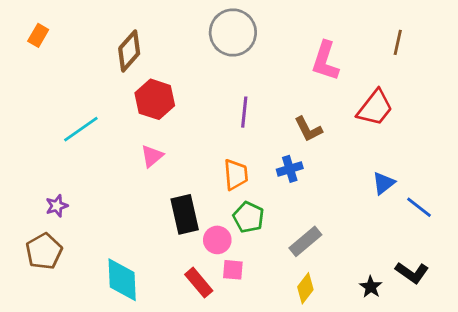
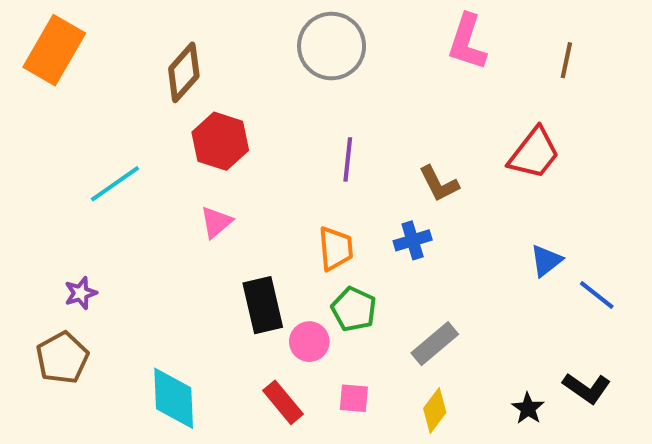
orange rectangle: (38, 35) -> (54, 50), size x2.0
pink L-shape: (325, 61) -> (467, 42), moved
pink square: (233, 270) -> (354, 398), moved

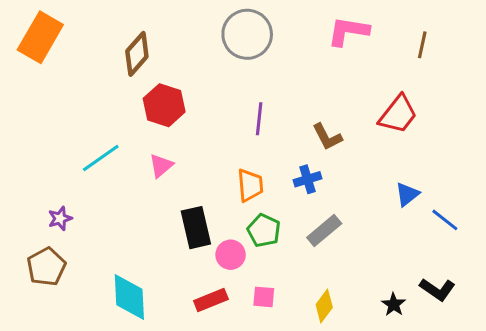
pink L-shape: (467, 42) -> (348, 31), turned 81
cyan line: (115, 184) -> (101, 158), moved
gray rectangle: (435, 344) -> (324, 231), moved
red rectangle: (283, 402) -> (211, 300), turned -72

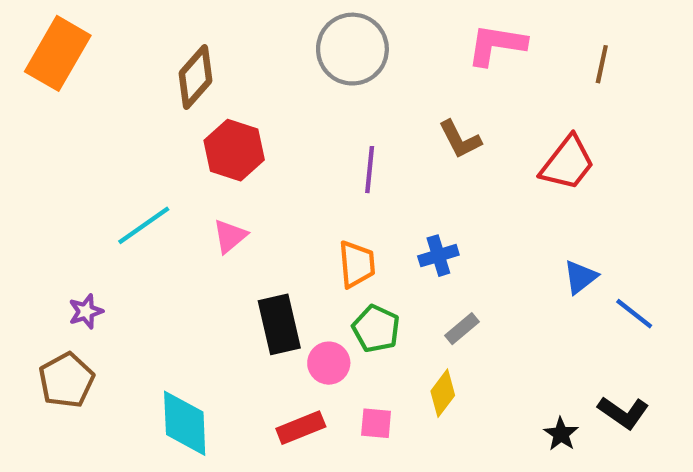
brown L-shape: (327, 137) -> (460, 139), moved
gray rectangle: (324, 231) -> (462, 329), size x0.7
yellow diamond: (324, 306) -> (443, 393), moved

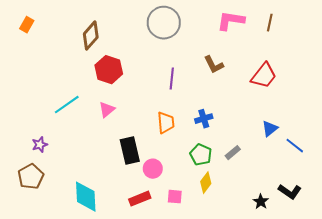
orange rectangle: (58, 53) -> (27, 25), size x0.5
brown line: (602, 64) -> (270, 23), moved
green pentagon: (376, 329) -> (201, 155), moved
gray rectangle: (462, 329) -> (233, 153), moved

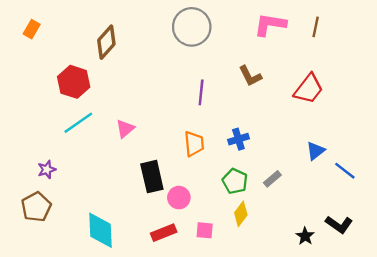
red hexagon: (109, 70) -> (74, 82), moved

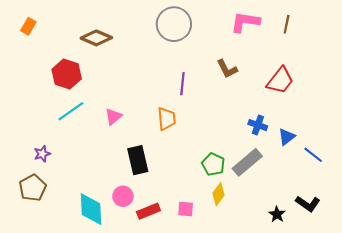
brown diamond: (106, 42) -> (96, 38), turned 72
blue cross: (238, 139) -> (258, 125), moved, turned 36
orange trapezoid: (194, 144) -> (166, 119), moved
gray rectangle: (272, 179) -> (247, 162), size x1.8
pink circle: (179, 198) -> (123, 196), moved

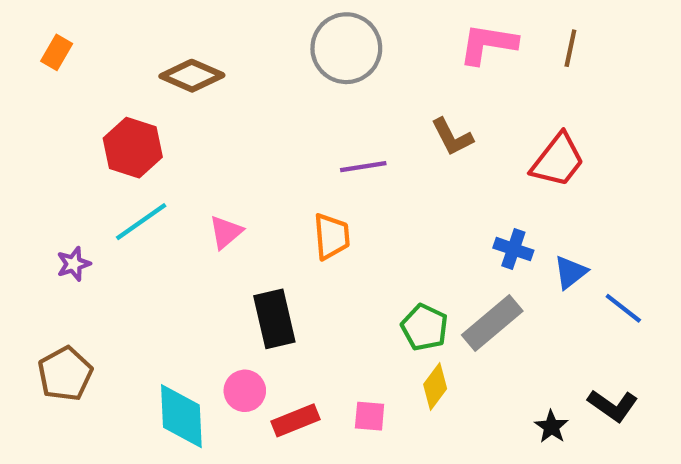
purple line: (182, 84) -> (363, 167), turned 75
purple star: (42, 154) -> (74, 264), moved

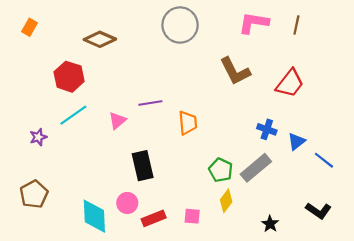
brown L-shape: (452, 137) -> (235, 71), size x1.4
purple line: (363, 167) -> (150, 103), moved
orange trapezoid: (332, 236) -> (188, 123), moved
black star: (551, 427) -> (270, 224), moved

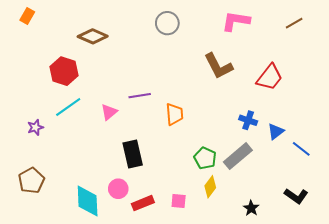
gray circle: (180, 25) -> (167, 23), size x0.7
brown line: (296, 25) -> (294, 23), moved, turned 48
orange rectangle: (30, 27) -> (27, 16), moved

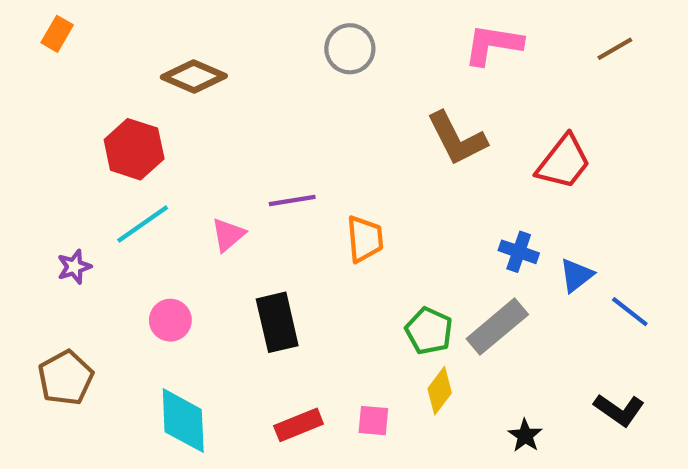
pink circle: (118, 189) -> (170, 320), moved

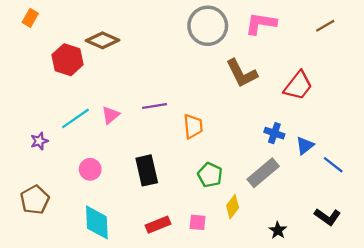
gray circle: (350, 49) -> (208, 26), moved, size x1.5
red hexagon: (134, 149) -> (68, 60), moved
pink triangle: (228, 235) -> (111, 115), moved
green pentagon: (429, 331) -> (210, 175), moved

